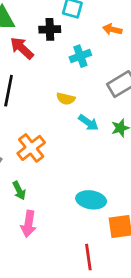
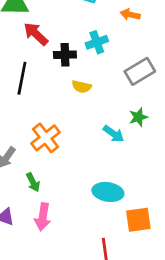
black cross: (50, 29) -> (65, 55), moved
cyan arrow: (88, 123) -> (113, 134), moved

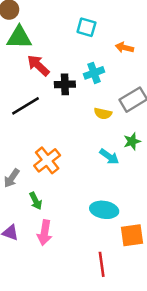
black line: (22, 78) -> (26, 106), turned 48
yellow semicircle: (82, 87) -> (103, 113), moved

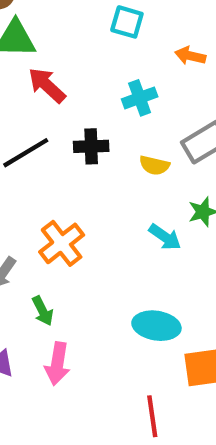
black cross: (65, 84) -> (91, 146), moved

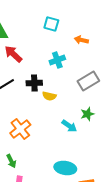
yellow semicircle: (154, 165) -> (49, 96), moved

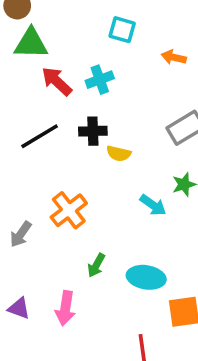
cyan cross: (57, 60) -> (100, 80), moved
green arrow: (11, 161) -> (96, 265), moved, turned 56

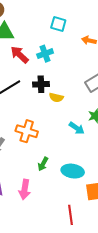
orange cross: (69, 210) -> (27, 131), turned -35

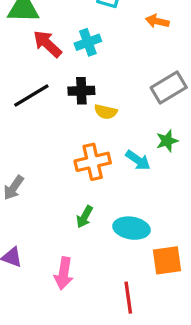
orange cross: (27, 131) -> (93, 162), moved, turned -30
pink arrow: (25, 189) -> (64, 273), moved

